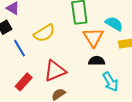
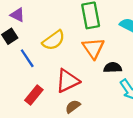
orange triangle: (93, 37) -> (93, 48), moved

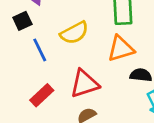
orange triangle: (93, 48) -> (121, 49), turned 40

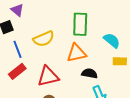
red rectangle: (42, 95) -> (17, 71), moved

